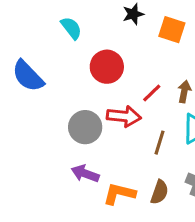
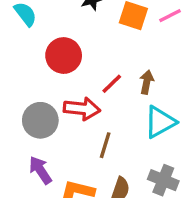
brown line: (159, 143) -> (105, 145), moved
purple arrow: (85, 174) -> (40, 170), turned 36

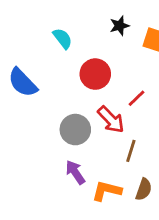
red arrow: (82, 109) -> (111, 120), turned 40

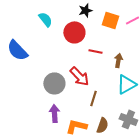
red circle: (95, 74) -> (74, 32), moved
red line: (137, 98) -> (95, 51), moved, turned 56
purple arrow: (75, 172) -> (54, 113), turned 30

